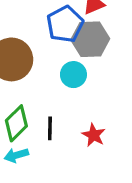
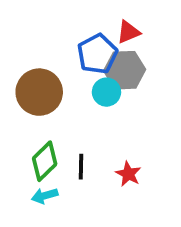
cyan circle: (73, 75) -> (106, 92), moved

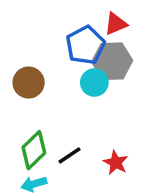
brown circle: (39, 92) -> (29, 83), size x0.7
black line: (81, 167) -> (69, 155), turned 55

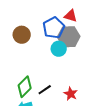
red triangle: (116, 24) -> (71, 16), turned 40
brown circle: (29, 83) -> (22, 35), moved

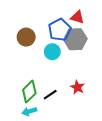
cyan circle: (59, 49) -> (52, 52), moved
red star: (71, 94) -> (77, 87), moved

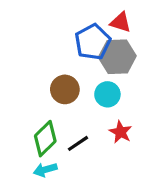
brown circle: (26, 37) -> (65, 89), moved
cyan circle: (52, 52) -> (107, 94), moved

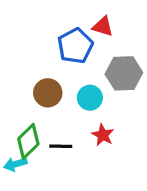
gray hexagon: (117, 57) -> (124, 73), moved
black line: (78, 143) -> (61, 146), turned 35
cyan arrow: (45, 170) -> (15, 164), moved

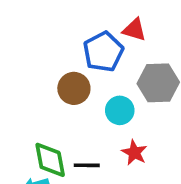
brown circle: (48, 93) -> (74, 88), moved
green diamond: (28, 141) -> (50, 160), turned -56

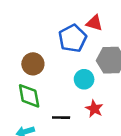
brown circle: (74, 88) -> (33, 64), moved
green diamond: (50, 160) -> (29, 96), moved

